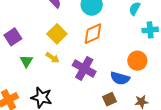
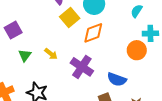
yellow square: (57, 34) -> (70, 18), moved
orange circle: (137, 61) -> (137, 50), moved

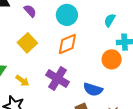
yellow square: (70, 18) -> (27, 43), moved
yellow arrow: (51, 54) -> (22, 81), moved

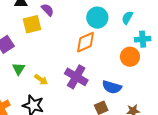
cyan circle: (67, 15) -> (97, 18), moved
yellow square: (27, 43) -> (32, 24), moved, turned 30

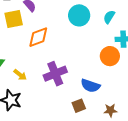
orange diamond: (85, 42) -> (38, 37), moved
purple cross: (76, 77) -> (55, 74), turned 35

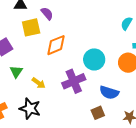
cyan circle: (79, 15) -> (94, 59), moved

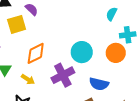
orange diamond: (56, 45) -> (36, 53), moved

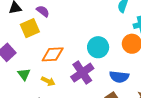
orange diamond: (36, 53) -> (53, 54), turned 30

